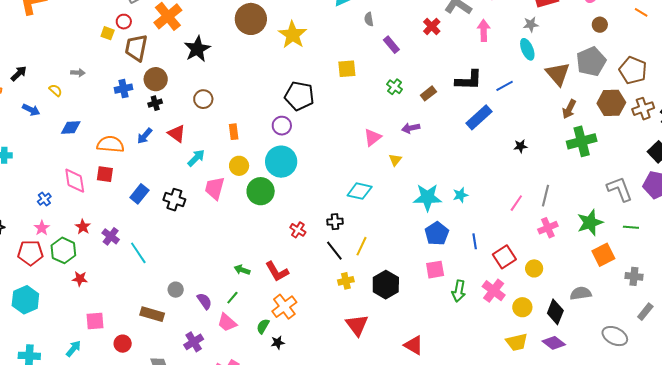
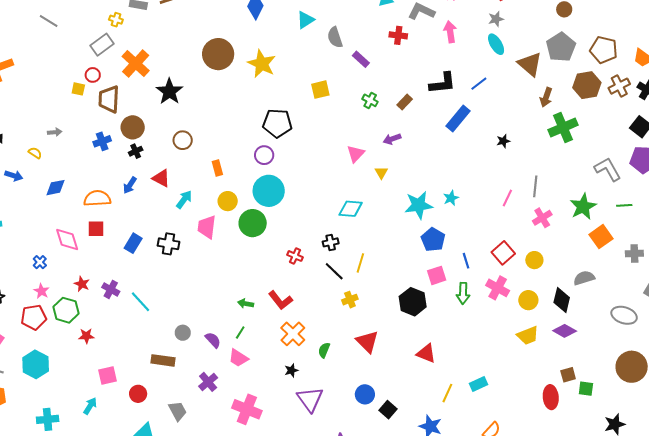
gray semicircle: (369, 19) -> (335, 37), size x1.5
red cross: (432, 26) -> (398, 35), turned -30
blue line: (475, 241) -> (466, 261), moved
black hexagon: (386, 285) -> (413, 302), moved
green semicircle: (263, 326) -> (324, 350), moved

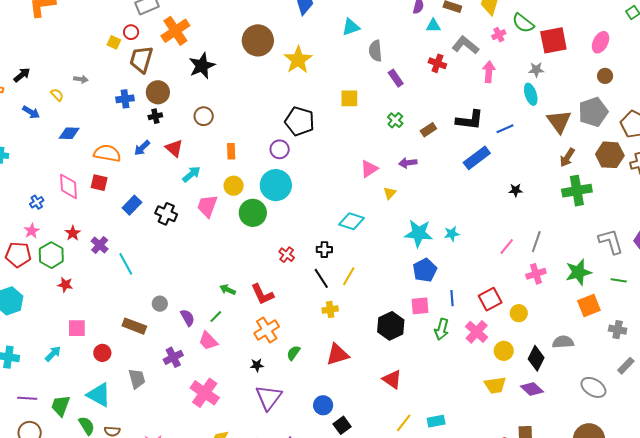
red triangle: (367, 342) -> (337, 354), turned 45

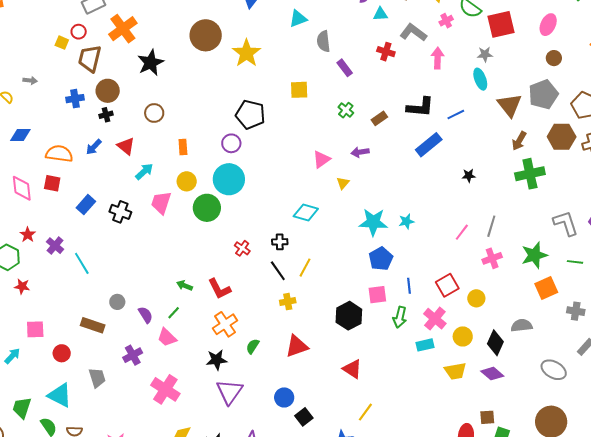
black star: (257, 365) -> (217, 360), size x1.5
cyan rectangle: (436, 421) -> (425, 345), moved

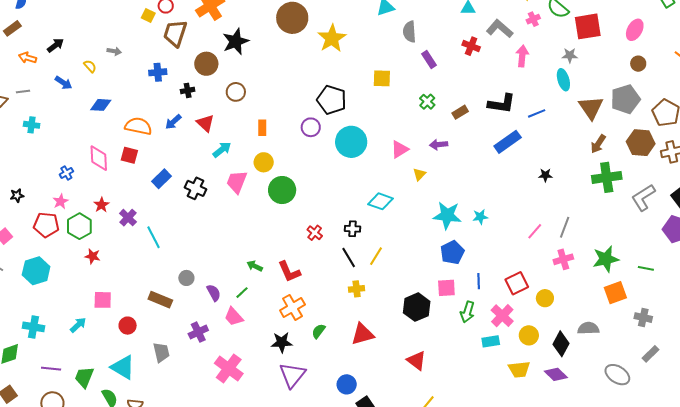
brown circle: (108, 91) -> (206, 64), moved
cyan circle: (229, 179) -> (351, 142), moved
gray L-shape: (566, 223) -> (643, 197), moved, turned -108

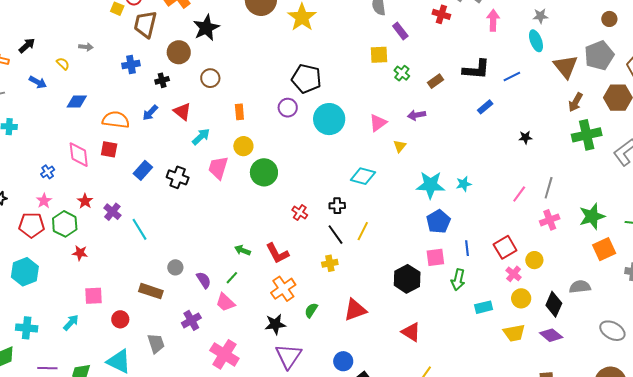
yellow square: (382, 78) -> (379, 55), moved
blue rectangle: (508, 142) -> (485, 107), size x0.6
yellow cross: (357, 289) -> (330, 263), moved
pink cross: (502, 316) -> (514, 274), moved, size x0.7

